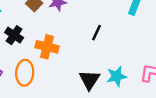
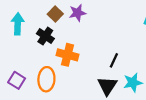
black line: (97, 33) -> (114, 60), moved
black cross: (14, 35) -> (45, 36), moved

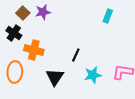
black triangle: (107, 86) -> (55, 77), moved

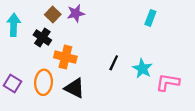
cyan star: (93, 75) -> (142, 69), moved, turned -30
black triangle: (55, 77) -> (75, 88), moved, turned -36

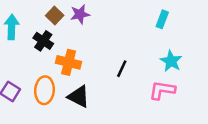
cyan star: (142, 69) -> (171, 61), moved
pink L-shape: (168, 82) -> (162, 90), moved

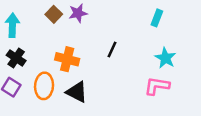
black cross: (43, 41) -> (16, 58), moved
black line: (122, 69) -> (112, 49), moved

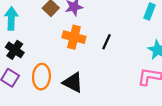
orange cross: (67, 59) -> (74, 37), moved

